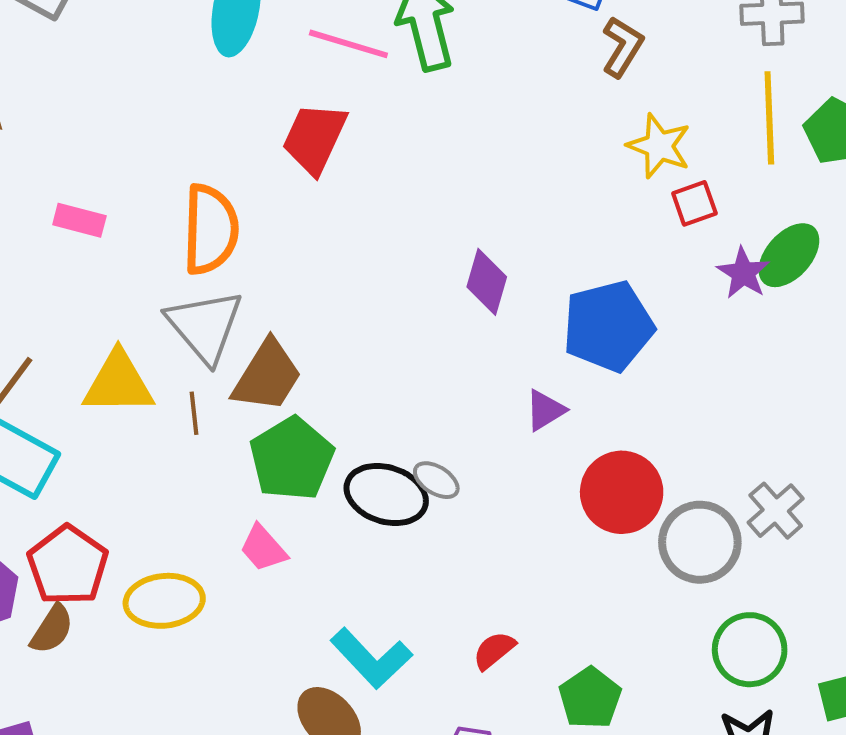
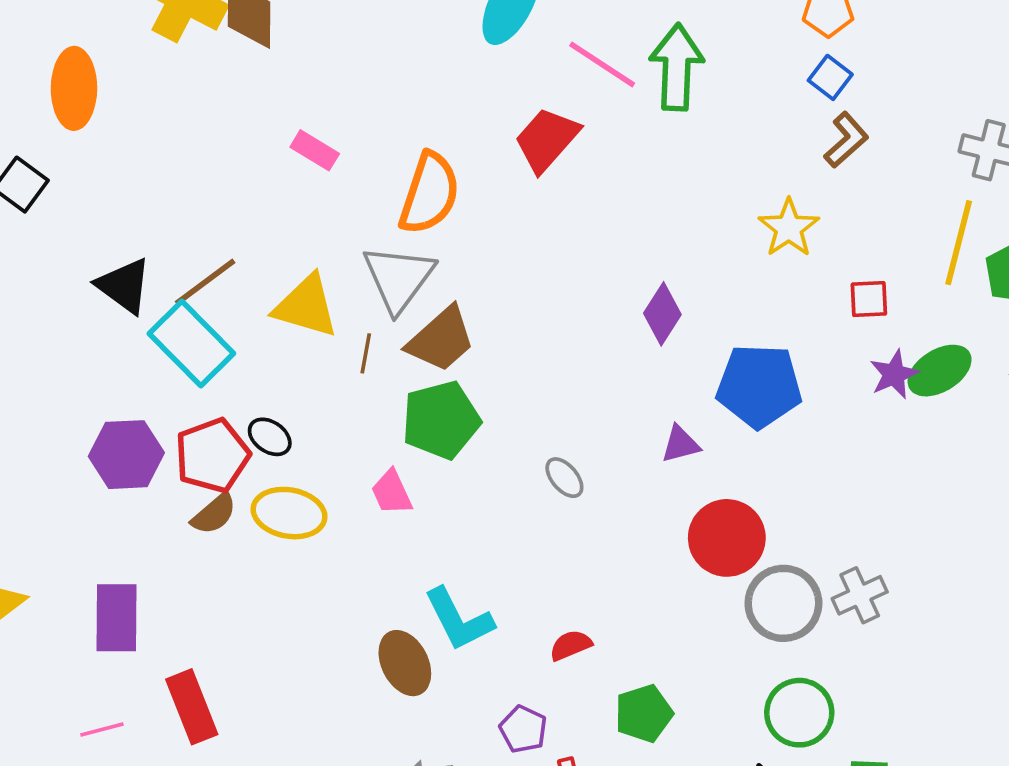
yellow star: (659, 146) -> (789, 228), moved
black ellipse: (386, 495) -> (270, 437), moved, size x0.6
brown semicircle: (52, 629) -> (214, 514), moved

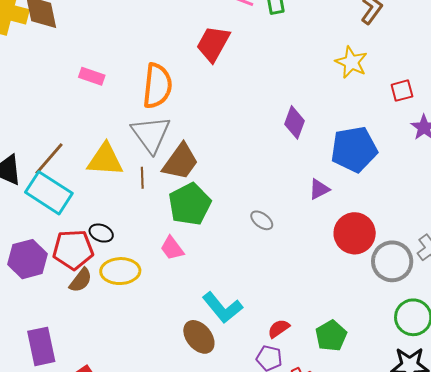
red pentagon: (212, 456) -> (73, 250), turned 30
red semicircle: (571, 645) -> (279, 329), moved

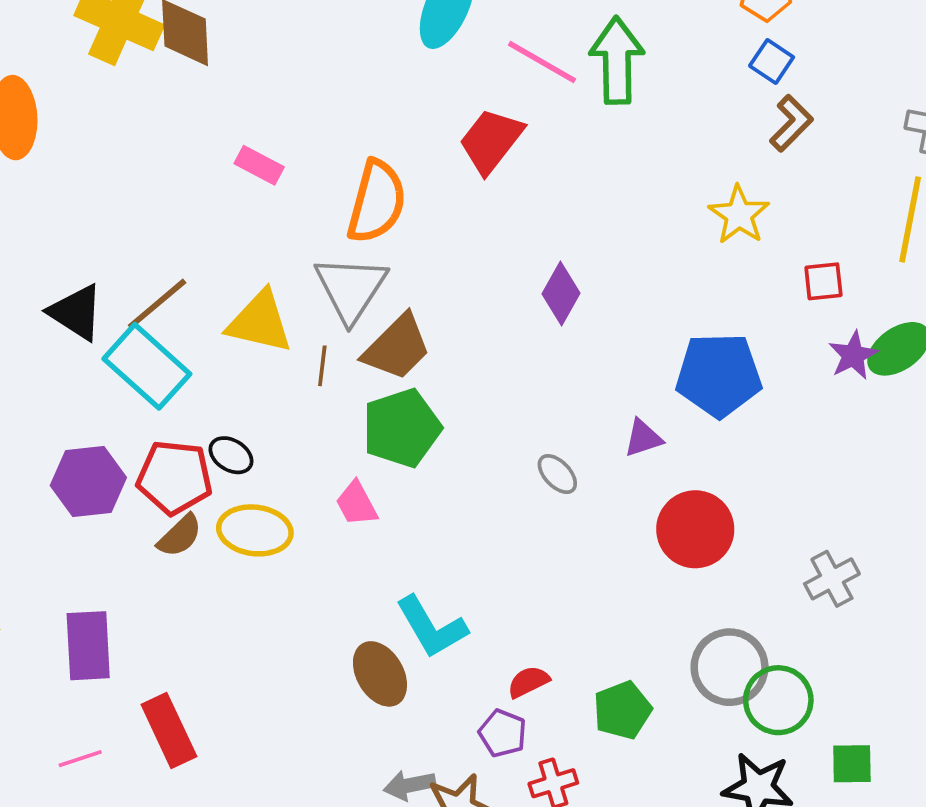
purple diamond: (294, 122) -> (561, 293), moved
gray ellipse: (262, 220) -> (557, 474), moved
gray circle: (392, 261) -> (730, 667), moved

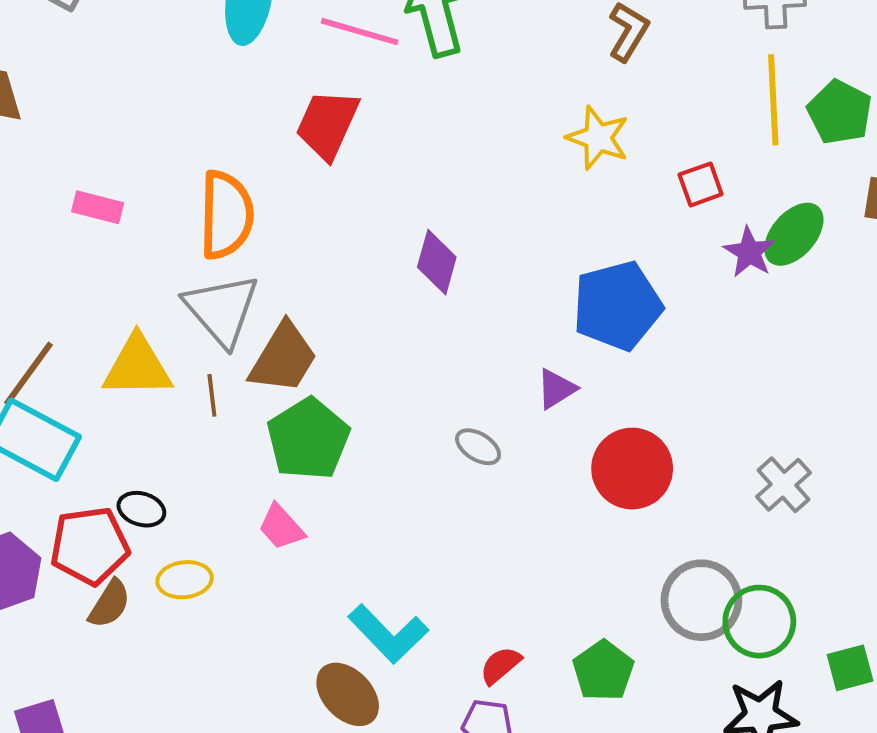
yellow ellipse: (255, 530) -> (185, 580), size x0.7

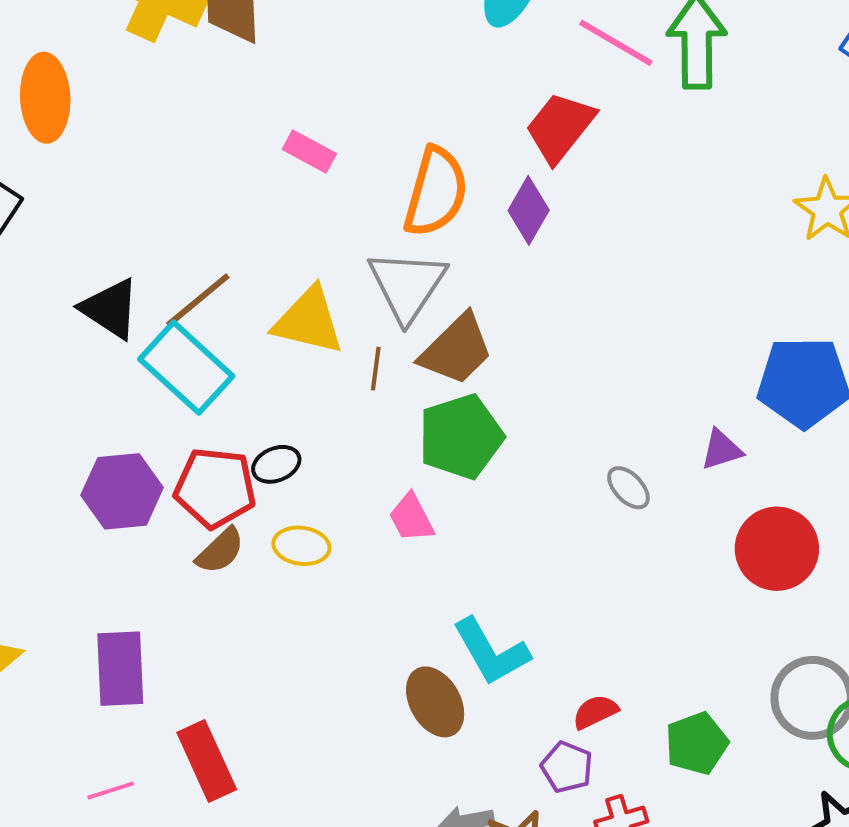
purple diamond: (437, 262) -> (529, 210), moved
black ellipse: (141, 509) -> (276, 464), turned -54

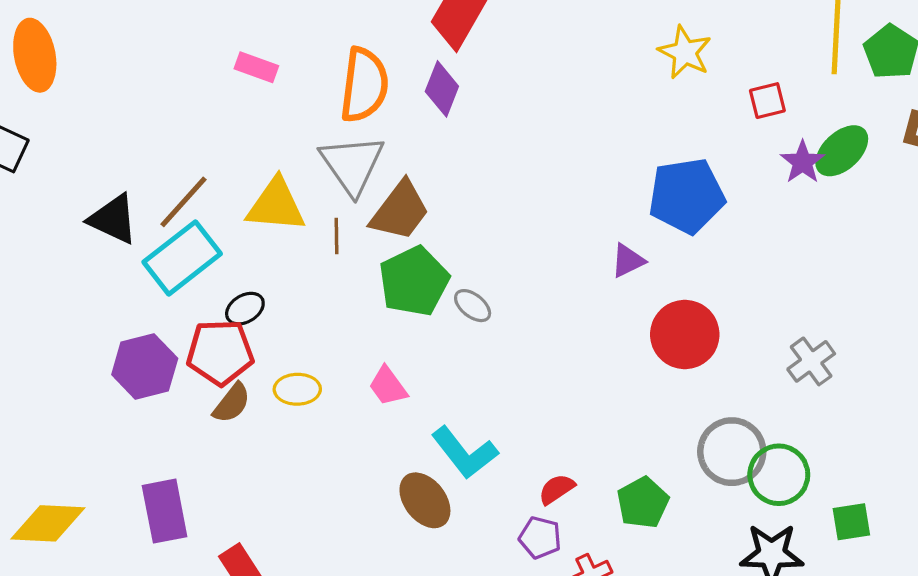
cyan rectangle: (186, 368) -> (182, 258), turned -72
black ellipse: (276, 464) -> (245, 309), moved
gray ellipse: (628, 488) -> (473, 306), moved
pink trapezoid: (411, 518) -> (388, 386), moved

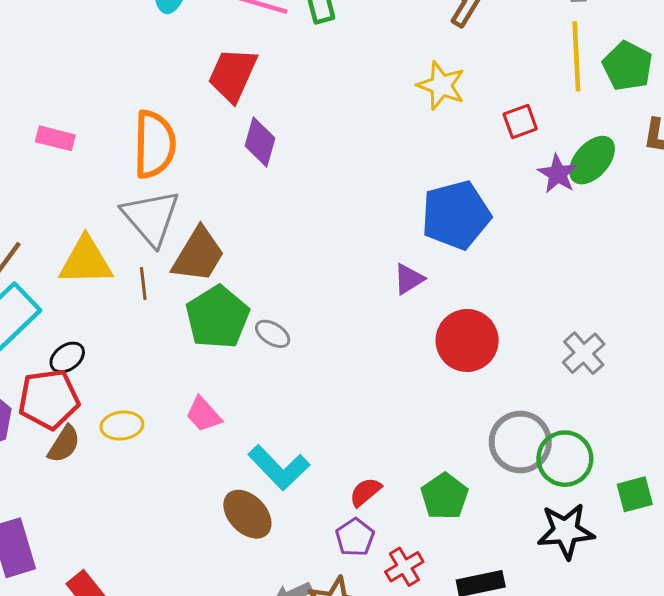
purple diamond: (442, 89) -> (260, 142), moved
purple pentagon: (540, 538) -> (355, 537), turned 30

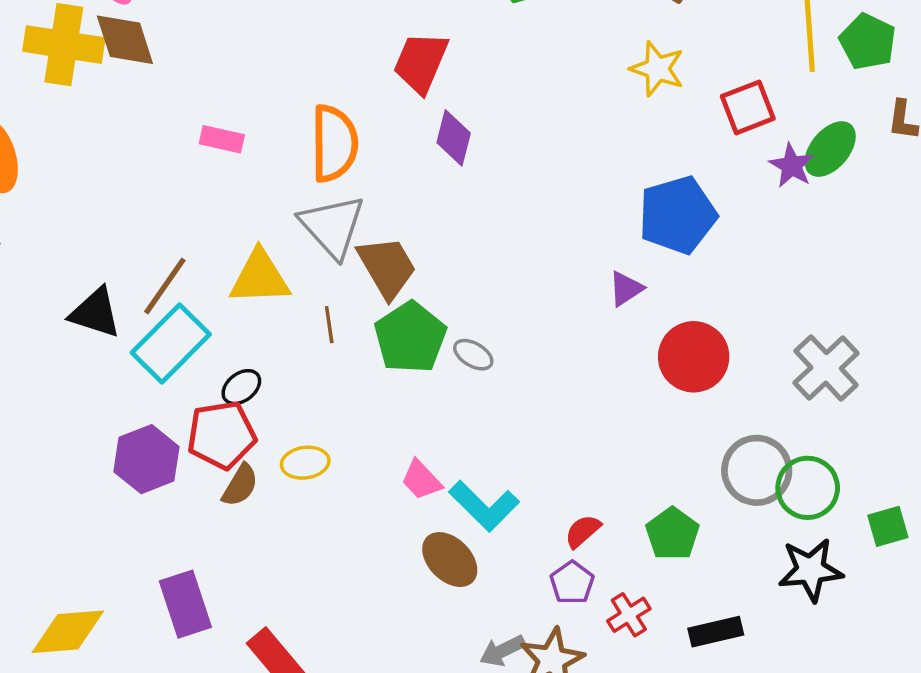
red square: (520, 122) -> (748, 107), size x1.4
brown trapezoid: (198, 255) -> (387, 267), turned -60
brown line: (143, 284) -> (329, 325), moved
gray cross: (584, 353) -> (826, 368), size x1.4
pink trapezoid: (204, 414) -> (421, 480), moved

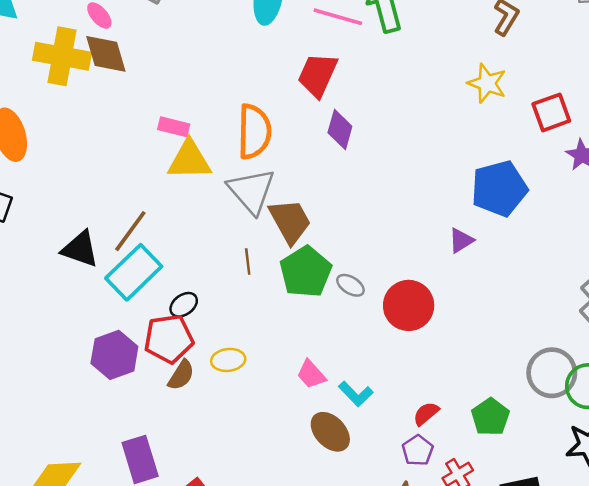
yellow triangle: (260, 278) -> (189, 160), moved
red circle: (694, 357) -> (409, 305), moved
cyan L-shape: (484, 506) -> (356, 394), size x0.7

